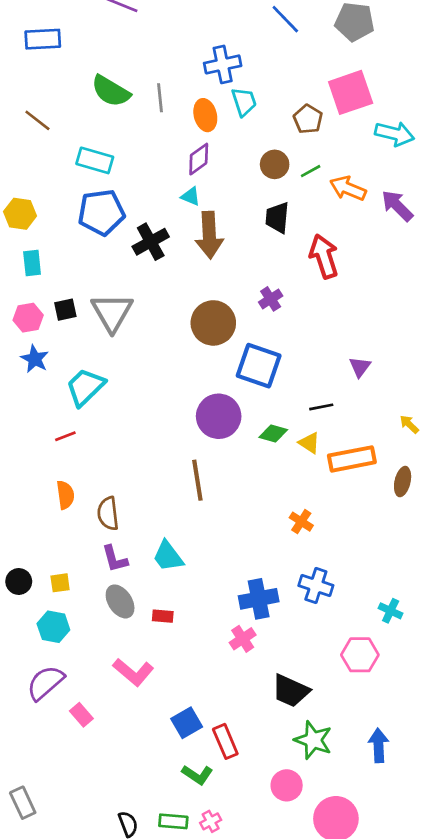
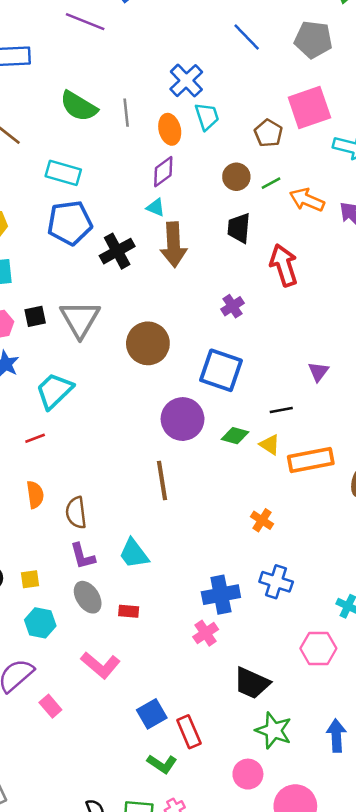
blue cross: (223, 64) -> (186, 81), turned -32
brown circle: (213, 323) -> (148, 343), moved
cyan hexagon: (53, 627) -> (40, 623), moved

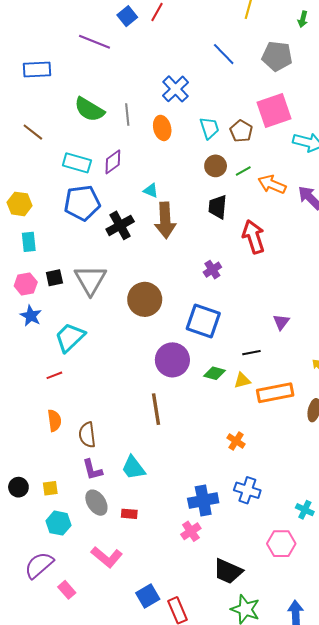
cyan trapezoid: (207, 116) -> (209, 128), moved
purple diamond: (163, 172) -> (113, 162), moved
yellow triangle: (270, 445) -> (242, 380), turned -48

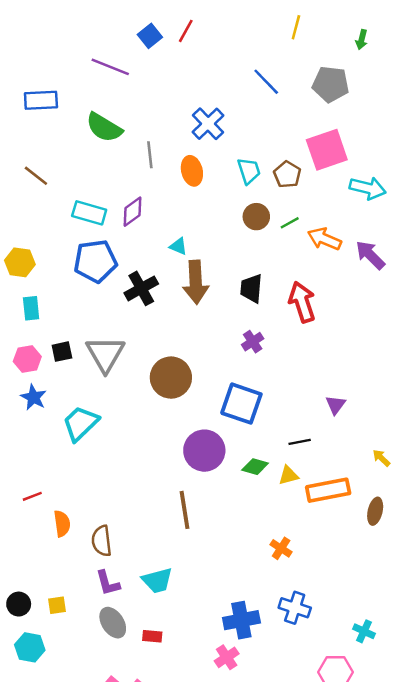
green semicircle: (89, 109) -> (104, 127), moved
black trapezoid: (218, 207) -> (251, 288), moved
red line: (54, 375) -> (32, 496), moved
cyan trapezoid: (133, 468) -> (157, 581), turned -68
cyan hexagon: (59, 523) -> (30, 647), moved

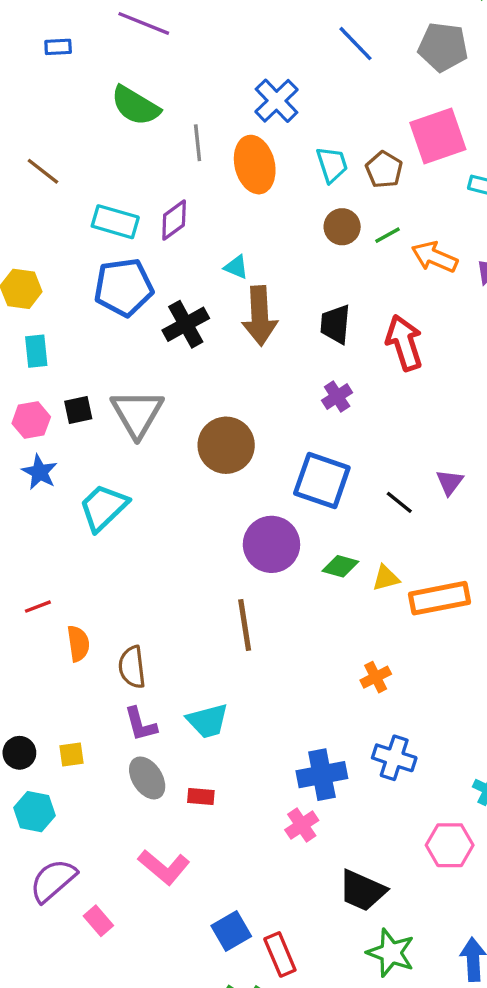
blue rectangle: (41, 100) -> (58, 47), moved, size x0.6
orange ellipse: (192, 171) -> (255, 165), size x1.4
black line: (300, 442) -> (399, 502), moved, turned 50
orange cross: (281, 548) -> (376, 677), turned 30

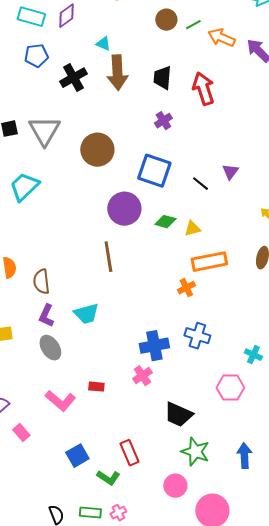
blue pentagon: (124, 287) -> (36, 56), size x0.7
orange rectangle: (440, 598) -> (209, 262), moved
purple L-shape: (140, 724) -> (46, 316), turned 40
red rectangle: (201, 796) -> (96, 387), moved
blue square: (231, 931) -> (77, 456), moved

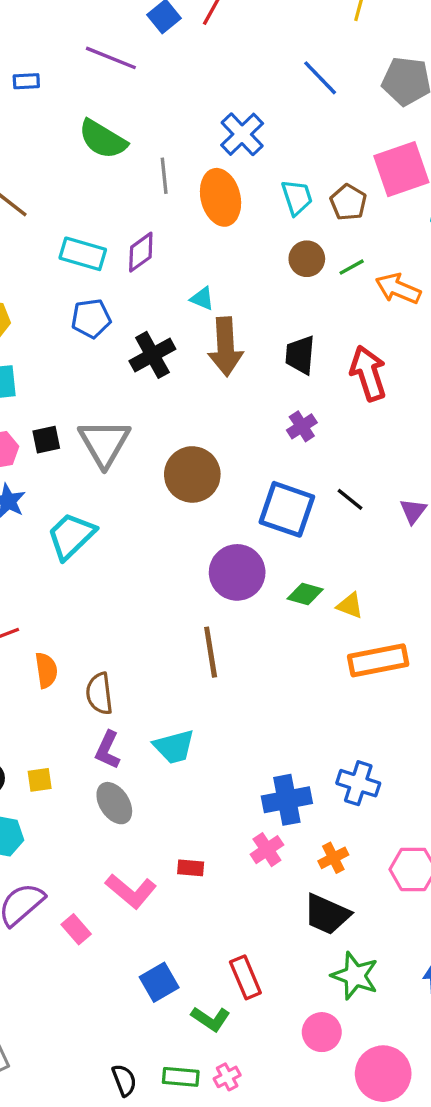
black line: (200, 184) -> (350, 499), moved
yellow triangle: (192, 229) -> (350, 606), turned 36
orange cross: (186, 288) -> (333, 858), moved
pink rectangle: (21, 433) -> (76, 929), moved

